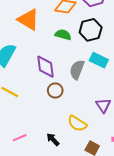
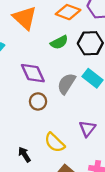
green semicircle: (63, 35) -> (59, 42), turned 126
purple diamond: (46, 67) -> (33, 73), turned -30

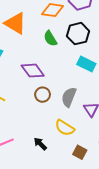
green semicircle: (59, 42) -> (50, 38), turned 98
gray semicircle: (66, 84) -> (69, 97), moved

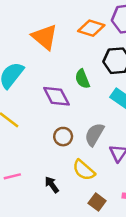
green semicircle: (50, 38) -> (82, 79), moved
brown circle: (43, 95) -> (63, 137), moved

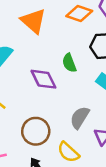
brown circle: (63, 137) -> (36, 131), moved, size x1.5

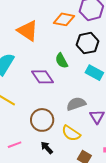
gray semicircle: (80, 118) -> (76, 104), turned 48

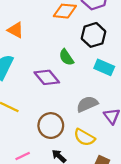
orange triangle: (28, 31) -> (16, 30), moved, size x0.7

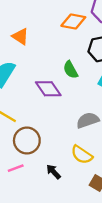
brown circle: (51, 126) -> (27, 141), moved

